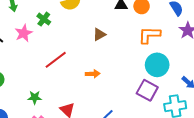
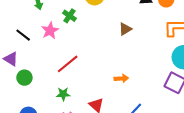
red line: (56, 60) -> (68, 64), moved
orange arrow: (93, 74) -> (121, 78), moved

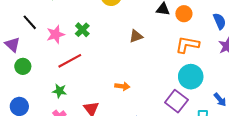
green cross: (70, 16) -> (82, 30), moved
pink star: (50, 31) -> (56, 34), moved

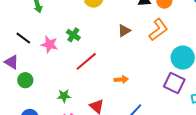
pink star: (56, 34) -> (49, 44), turned -30
orange L-shape: (187, 45) -> (158, 30), moved, turned 145
red line: (70, 61) -> (86, 61), moved

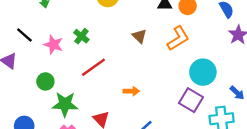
brown triangle: (124, 31) -> (139, 36), turned -48
green circle: (25, 80) -> (45, 81), moved
green star: (64, 96) -> (65, 104), size x1.6

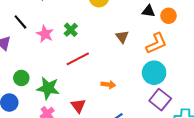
cyan circle: (203, 72) -> (154, 73), moved
green circle: (45, 81) -> (21, 78), moved

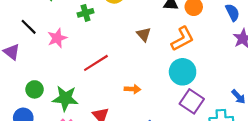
green cross: (71, 30) -> (86, 13), moved, turned 32
pink star: (45, 34) -> (57, 38), turned 30

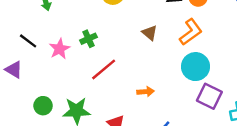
green cross: (86, 13) -> (88, 39), moved

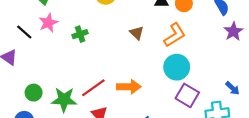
pink star: (60, 49) -> (48, 23), moved
red line: (104, 69) -> (93, 88), moved
orange arrow: (146, 92) -> (129, 87), size x1.5

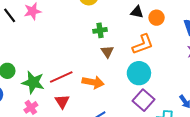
brown triangle: (137, 33) -> (107, 52), moved
green cross: (80, 34) -> (100, 30), moved

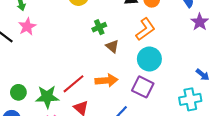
purple square: (143, 100) -> (143, 87), moved

